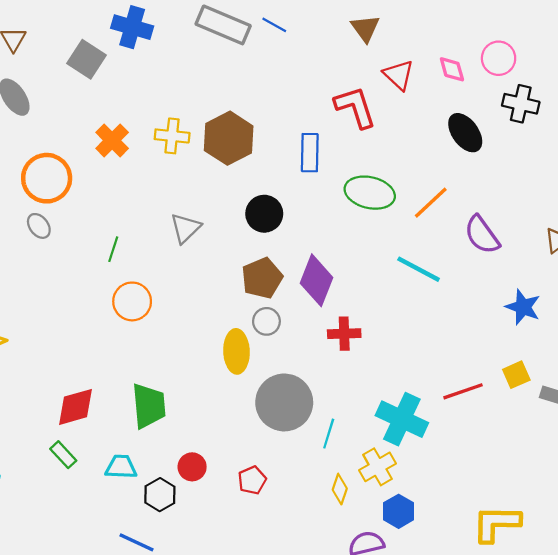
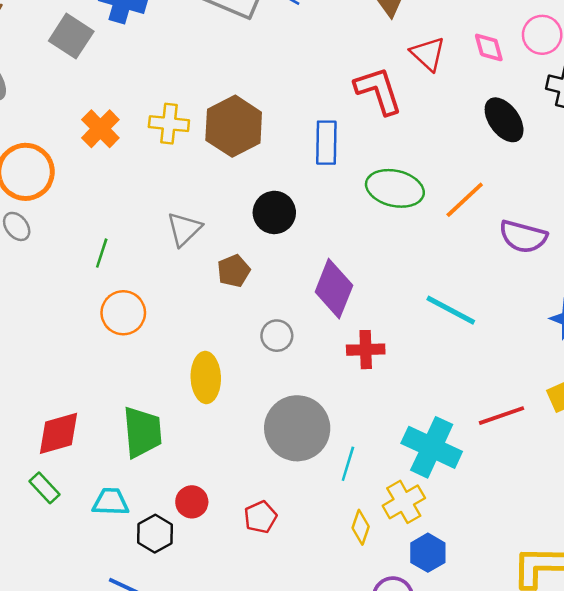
purple semicircle: (482, 235) -> (523, 237), turned -39
cyan line: (419, 269) -> (451, 310), moved
brown pentagon: (262, 278) -> (234, 271), moved, size x0.7
yellow ellipse: (236, 351) -> (206, 377), moved

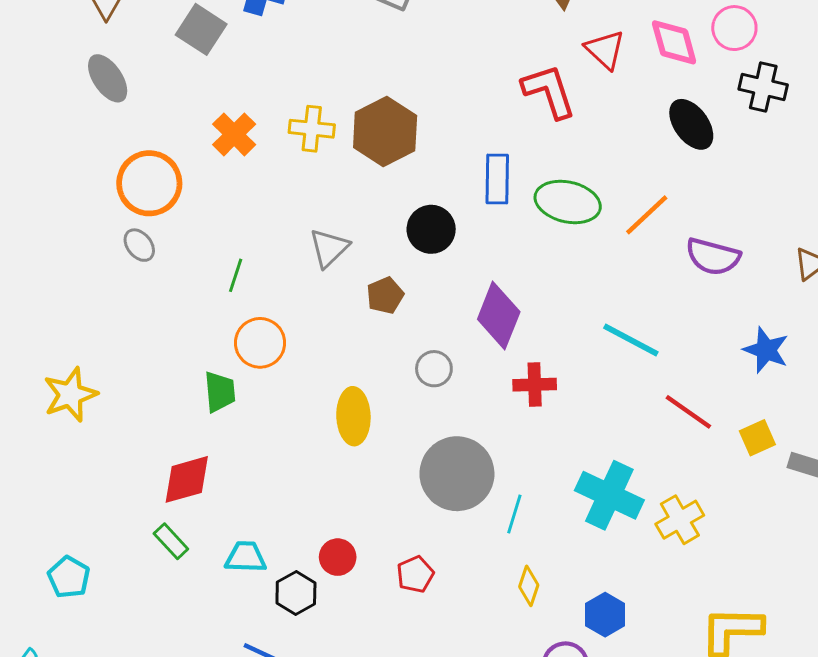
pink diamond: (489, 47) -> (674, 42), size x1.4
blue rectangle: (326, 143) -> (497, 179), moved
red line: (502, 416) -> (688, 412), moved, turned 54
green trapezoid: (142, 432) -> (220, 392), moved, size x0.7
yellow cross: (404, 502) -> (680, 520), moved

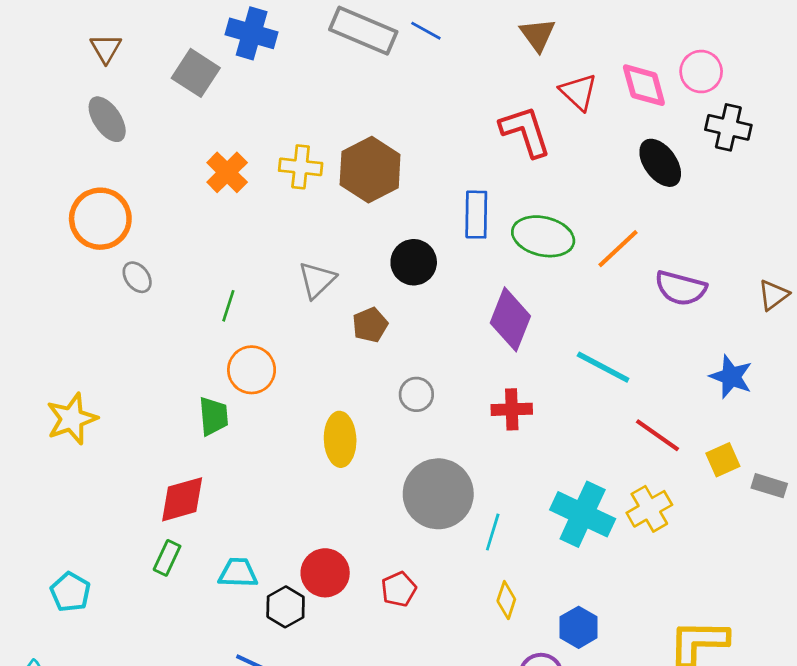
orange circle: (149, 183) -> (100, 219), moved
purple diamond: (499, 316) -> (510, 319), moved
yellow cross: (680, 520) -> (649, 509), moved
green rectangle: (171, 541) -> (167, 558), turned 68
red circle: (338, 557) -> (325, 573), size x1.4

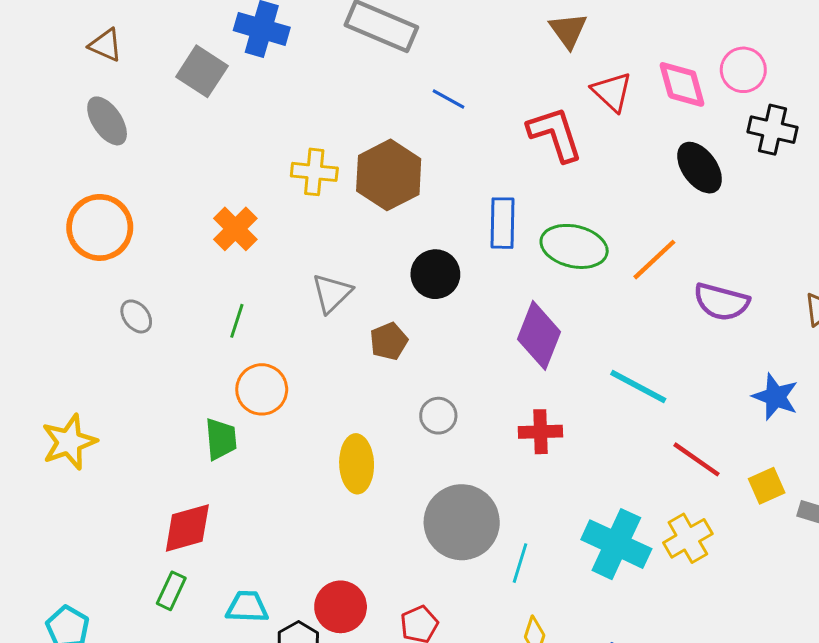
blue line: (426, 31) -> (449, 99), moved
brown triangle: (106, 48) -> (106, 45), turned -36
orange cross: (227, 172) -> (235, 229), moved
gray ellipse: (137, 277) -> (136, 316), moved

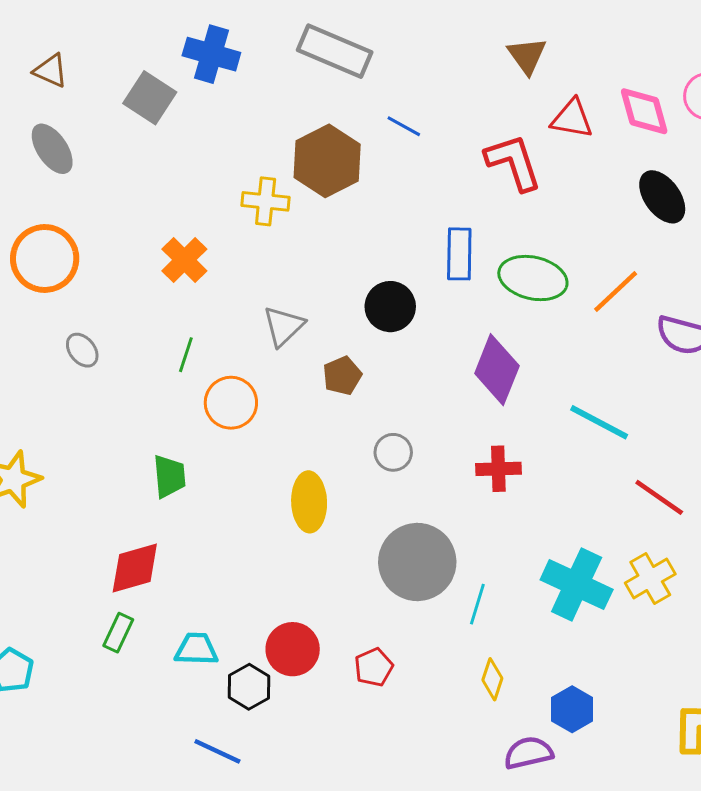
red triangle: (612, 92) -> (572, 119), turned -33
brown hexagon: (389, 175) -> (327, 161), moved
orange circle: (262, 389) -> (231, 403), moved

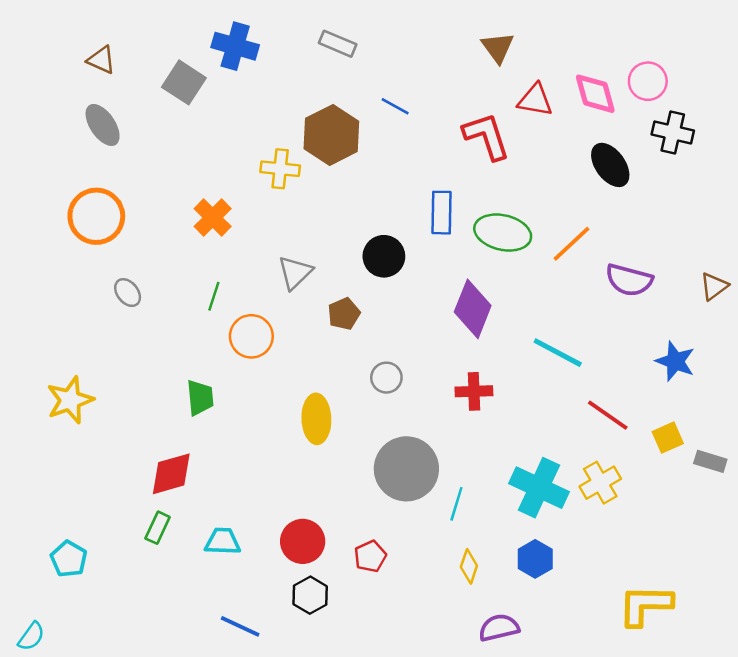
gray rectangle: (335, 51) -> (338, 44), size x0.6
black hexagon: (249, 687) -> (310, 595), moved
blue hexagon: (572, 709) -> (535, 559), moved

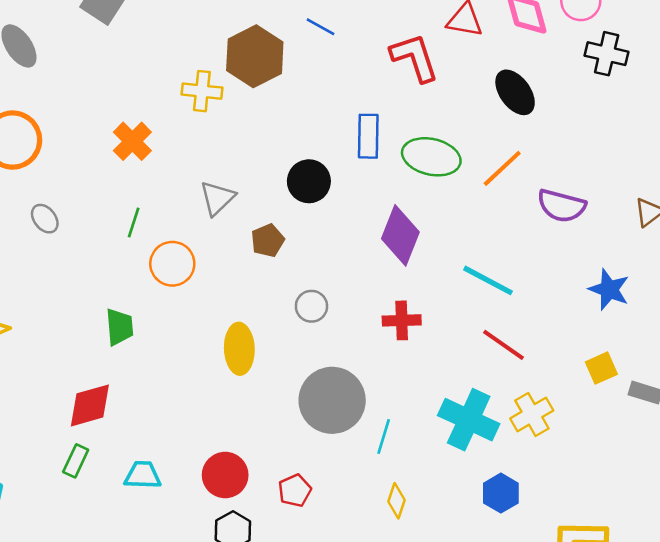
black ellipse: (610, 165) -> (515, 92), moved
red line: (608, 415) -> (503, 345), moved
blue hexagon: (535, 559) -> (501, 493), moved

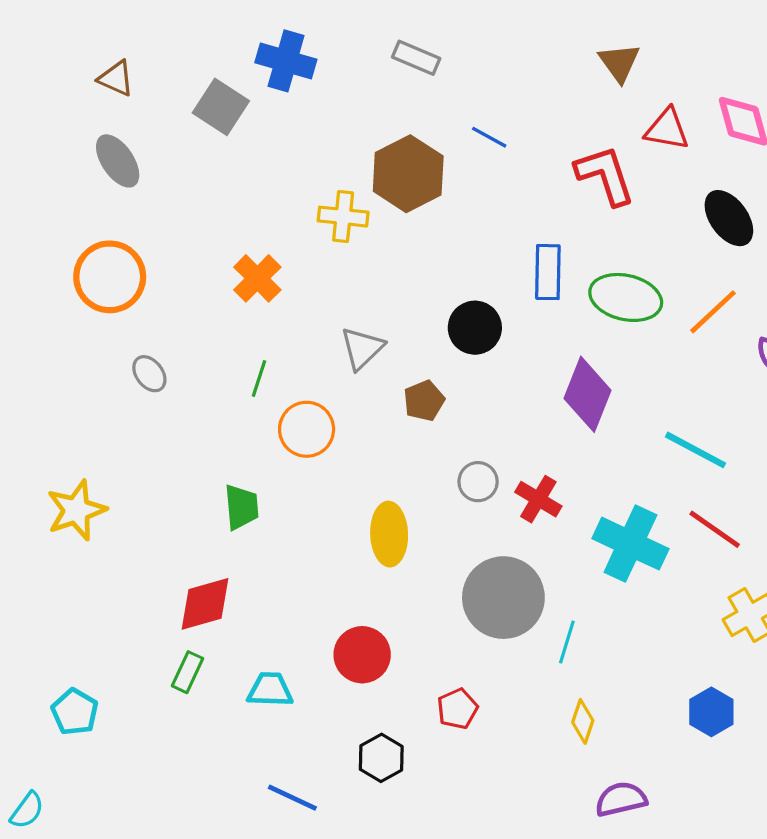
red cross: (402, 320) -> (538, 499), moved, turned 33
cyan cross: (469, 420) -> (630, 544), moved
red circle: (225, 475) -> (362, 655), moved

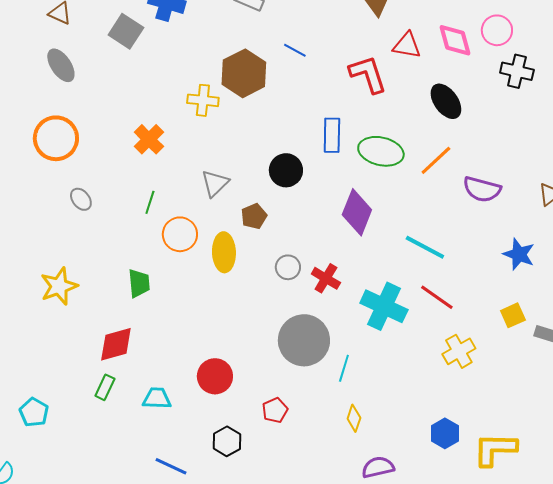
yellow star: (76, 510) -> (59, 286), moved
yellow ellipse: (389, 534) -> (224, 252), moved
blue hexagon: (711, 712) -> (445, 433), moved

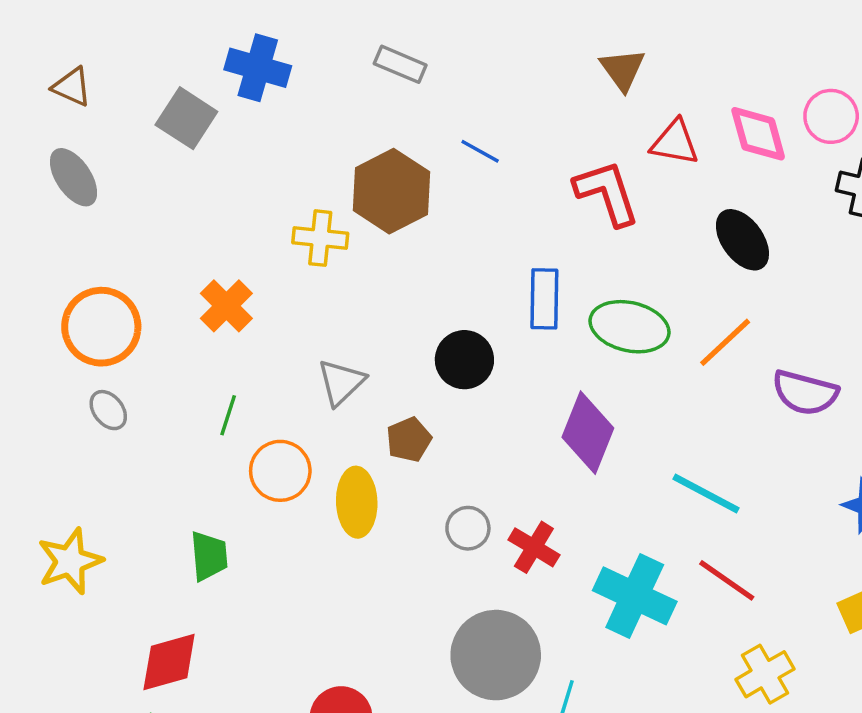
orange circle: (56, 138) -> (101, 327), moved

